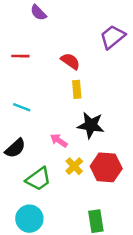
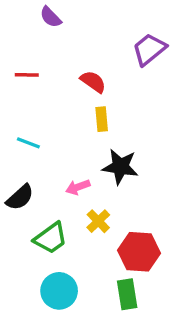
pink arrow: (59, 141) -> (78, 187), turned -54
red hexagon: (106, 167) -> (139, 252), moved
cyan circle: (29, 219) -> (59, 291), moved

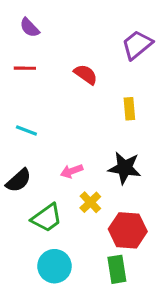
purple semicircle: (51, 17) -> (30, 28), moved
yellow rectangle: (102, 119) -> (129, 109), moved
black star: (120, 167) -> (125, 168), moved

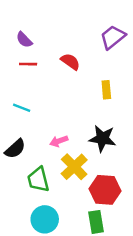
purple semicircle: (30, 28) -> (24, 40), moved
red line: (25, 68) -> (28, 64), moved
yellow cross: (90, 202) -> (74, 167), size x1.5
green trapezoid: (47, 218) -> (38, 180), turned 112

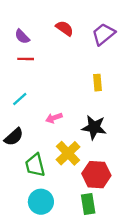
red semicircle: (70, 62) -> (65, 28), moved
cyan line: (22, 108) -> (20, 99), turned -63
pink arrow: (59, 141) -> (54, 118), moved

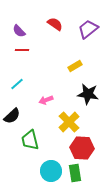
yellow rectangle: (98, 83) -> (75, 66), moved, turned 64
black star: (94, 127) -> (88, 94), moved
yellow cross: (68, 153) -> (69, 122), moved
cyan circle: (41, 202) -> (51, 171), moved

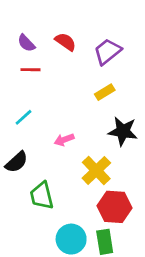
red semicircle: (55, 24) -> (66, 42), moved
purple trapezoid: (88, 29) -> (107, 52), moved

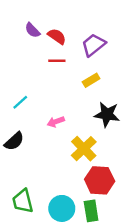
purple semicircle: (26, 43) -> (32, 30), moved
red line: (31, 70) -> (57, 61), moved
green trapezoid: (42, 196) -> (23, 201), moved

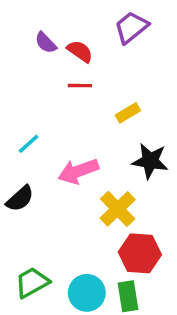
purple trapezoid: (94, 45) -> (131, 27), moved
pink arrow: (56, 122) -> (78, 171), size x1.6
green trapezoid: (23, 201) -> (32, 283), turned 75

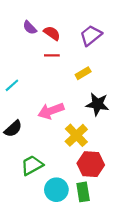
purple trapezoid: (131, 27) -> (91, 35), moved
cyan line: (29, 144) -> (12, 85), moved
green trapezoid: (32, 283) -> (32, 165), moved

